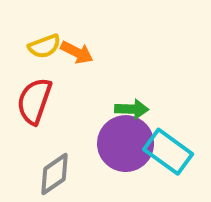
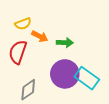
orange arrow: (77, 52) -> (40, 36), moved
green arrow: (132, 109) -> (65, 43), moved

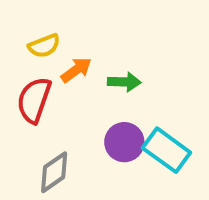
orange arrow: (40, 36) -> (76, 70), turned -63
purple circle: (65, 74) -> (124, 142), size x0.7

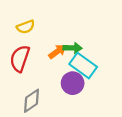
orange arrow: (76, 70) -> (57, 51), moved
cyan rectangle: (166, 150) -> (83, 66), moved

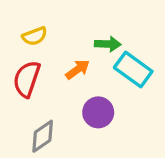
green arrow: (73, 48) -> (108, 44), moved
cyan rectangle: (83, 66) -> (133, 69), moved

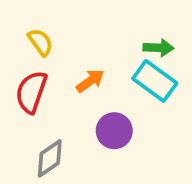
yellow semicircle: (35, 36) -> (40, 42), turned -105
green arrow: (108, 44) -> (158, 48), moved

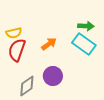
yellow semicircle: (40, 42) -> (14, 33), moved, turned 112
purple circle: (114, 131) -> (53, 76), moved

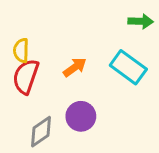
green arrow: (86, 26) -> (141, 21), moved
yellow semicircle: (14, 33) -> (21, 50), turned 105

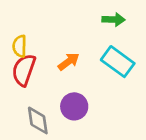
green arrow: (141, 21) -> (113, 20), moved
gray diamond: (41, 132) -> (38, 120), turned -64

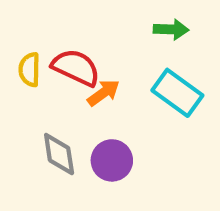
red semicircle: (24, 70) -> (76, 67), moved, turned 96
gray diamond: (38, 120) -> (59, 154), moved

